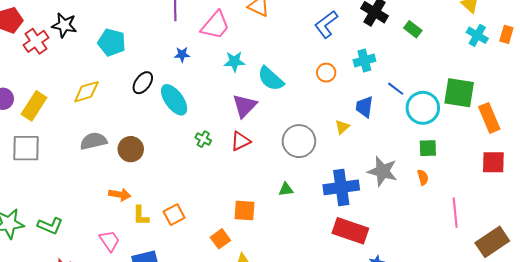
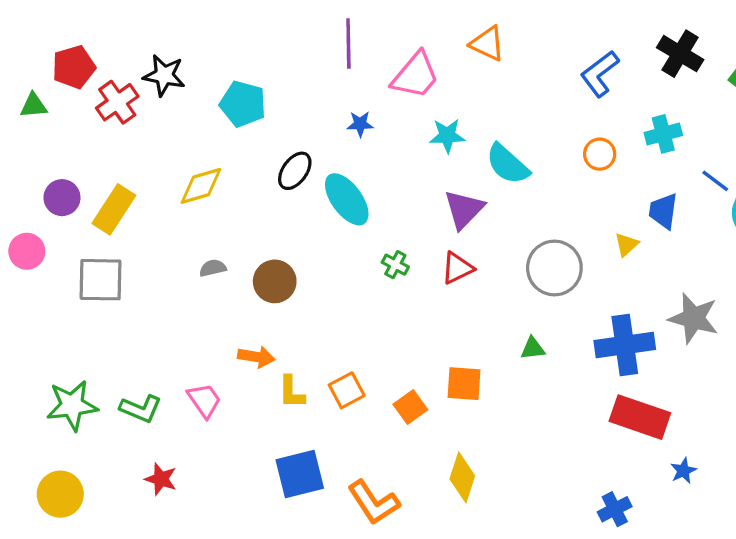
gray semicircle: (93, 141) -> (213, 268), size x0.6
orange square: (220, 239) -> (410, 407), moved
pink trapezoid: (110, 241) -> (204, 400), moved

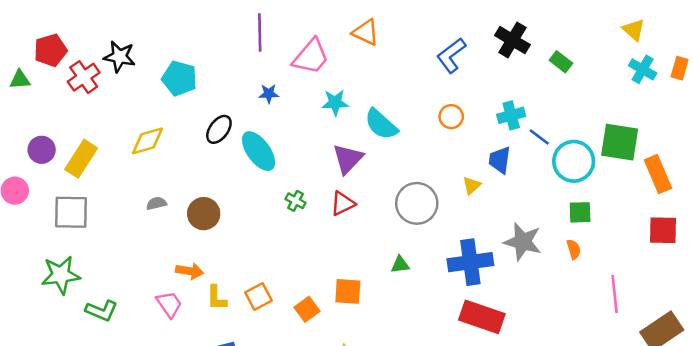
cyan cross: (663, 134) -> (511, 115), moved
pink trapezoid: (204, 400) -> (169, 304), moved
green star: (72, 405) -> (61, 275), moved

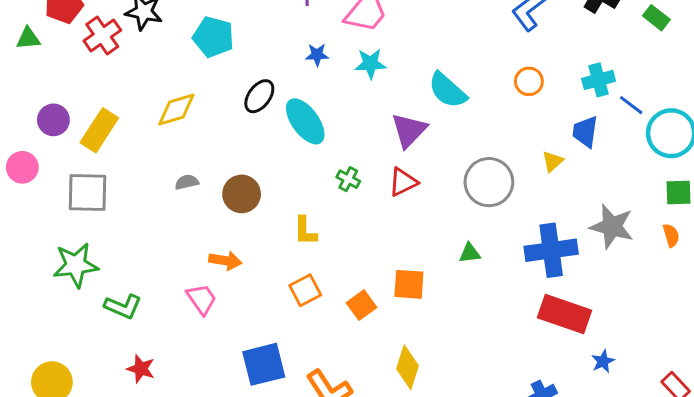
cyan star: (335, 103) -> (370, 64), moved
yellow L-shape: (216, 298) -> (305, 231), moved

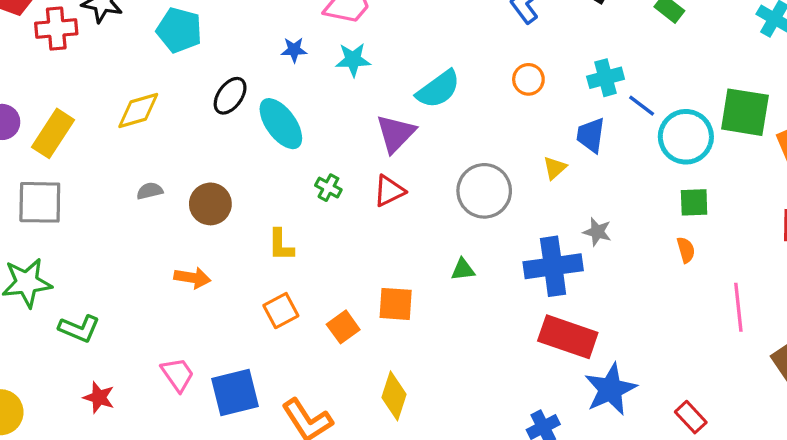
red cross: (102, 35) -> (56, 29), turned 30
cyan semicircle: (447, 90) -> (438, 89), turned -78
gray star: (612, 227) -> (597, 232), moved, size x0.6
pink trapezoid: (202, 299) -> (178, 374), moved
blue star: (603, 361) -> (610, 389), size x2.0

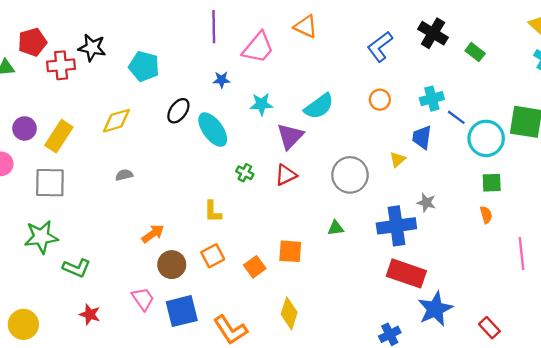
cyan star: (353, 60) -> (261, 104), moved
brown circle: (210, 204) -> (172, 265), moved
orange arrow: (192, 278) -> (153, 234), turned -45

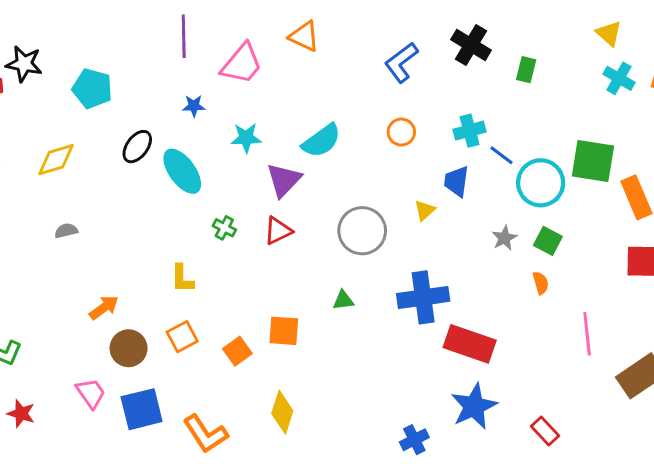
green rectangle: (475, 52) -> (526, 70), turned 66
green square: (492, 183) -> (548, 241), turned 30
gray star: (426, 203) -> (504, 238), moved, turned 30
red rectangle: (406, 273) -> (470, 344), moved

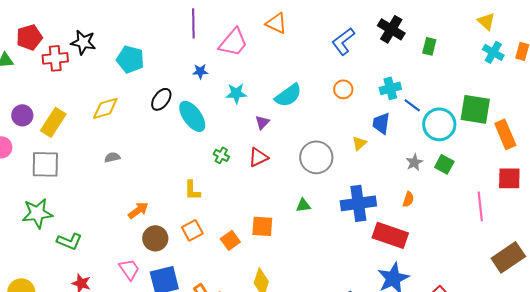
purple triangle: (284, 180) -> (262, 122), size x0.6
orange semicircle: (541, 283) -> (408, 199), moved, turned 35
pink line: (587, 334) -> (480, 206), moved

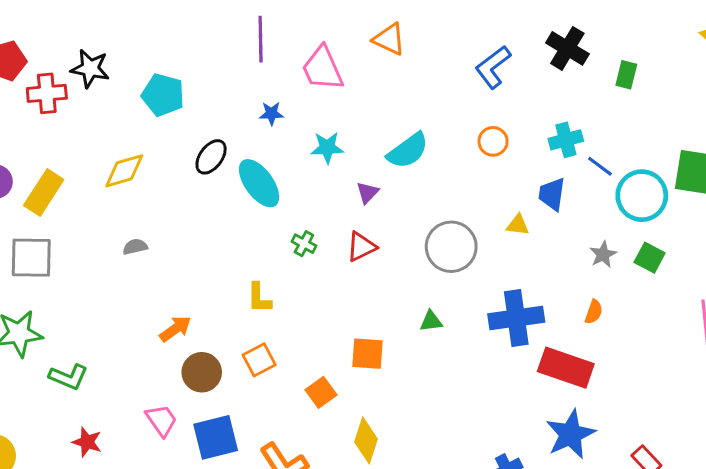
pink trapezoid: (233, 42) -> (323, 69), turned 116
yellow triangle: (359, 143) -> (518, 225), turned 49
orange square: (230, 240) -> (321, 392), moved

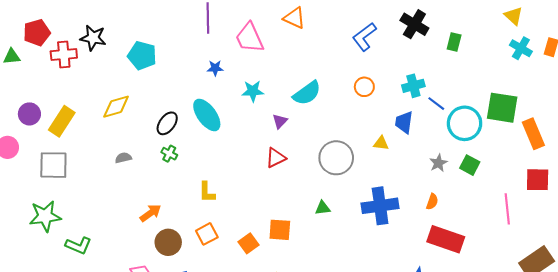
black ellipse: (211, 157) -> (167, 123), moved
green cross: (304, 244) -> (169, 154), moved
red rectangle: (566, 368) -> (446, 239), moved
orange square: (321, 392) -> (249, 243), moved

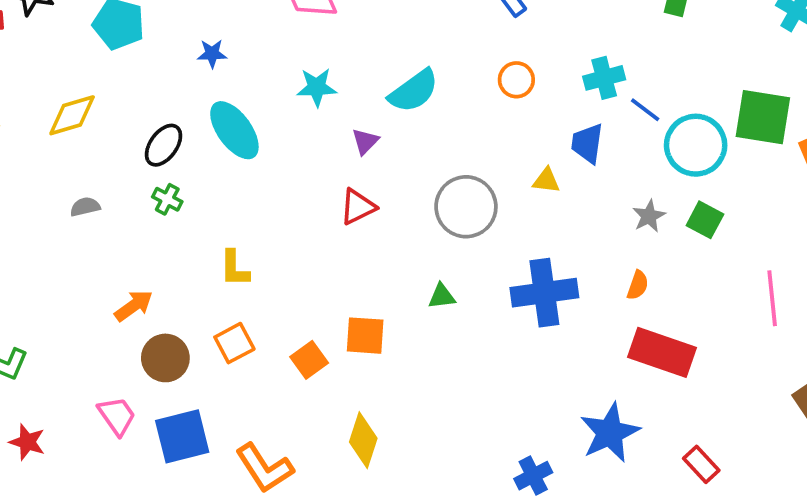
blue star: (215, 68) -> (212, 54), moved

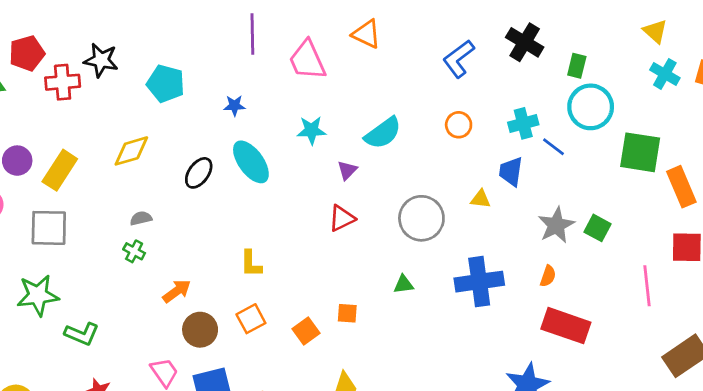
cyan circle: (696, 145) -> (591, 107), moved
green cross: (167, 199) -> (134, 251), moved
gray star: (649, 216) -> (556, 225), size x1.5
orange square: (365, 336) -> (347, 313), size x0.7

